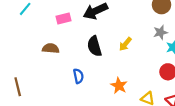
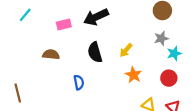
orange star: (119, 86) -> (133, 75), moved

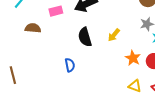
brown semicircle: (51, 54) -> (33, 28), moved
orange star: (133, 75) -> (133, 58), moved

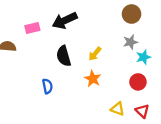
orange star: (133, 58) -> (93, 79), moved

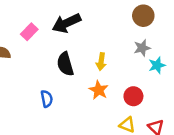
pink rectangle: (32, 28) -> (29, 32), turned -32
yellow arrow: (95, 54) -> (101, 62), turned -32
red circle: (138, 82) -> (133, 96), moved

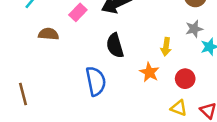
yellow arrow: (101, 62) -> (166, 47), moved
blue semicircle: (47, 99) -> (96, 81), size x1.6

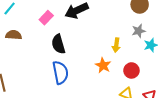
brown semicircle: (49, 34) -> (14, 35), moved
black semicircle: (115, 45) -> (58, 44), moved

